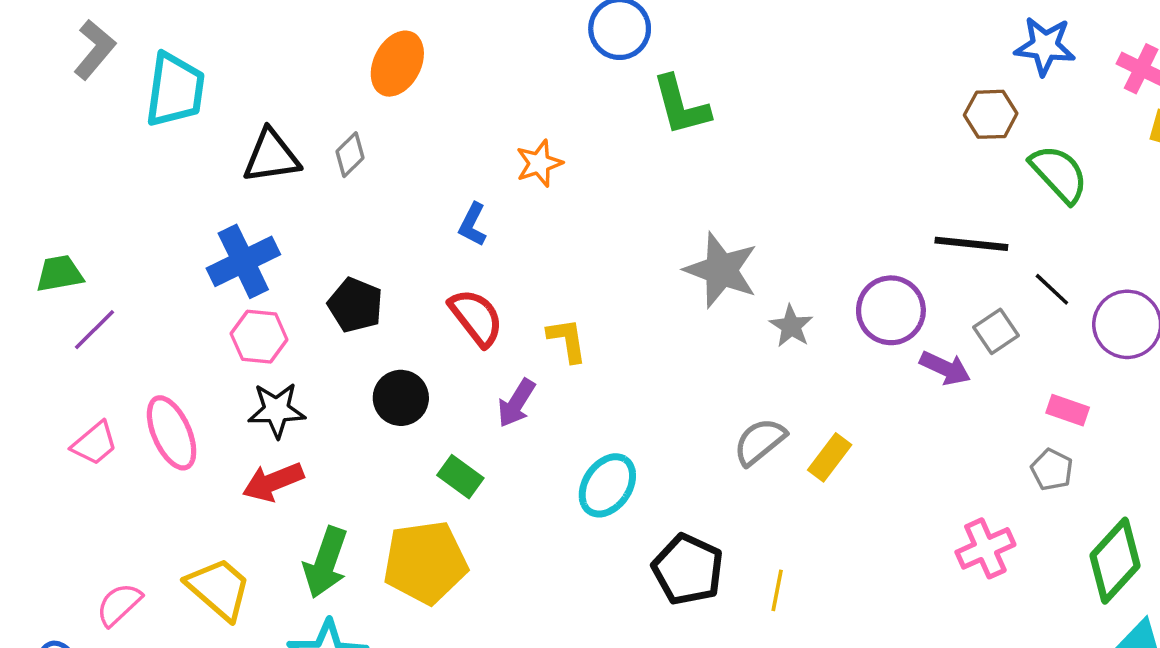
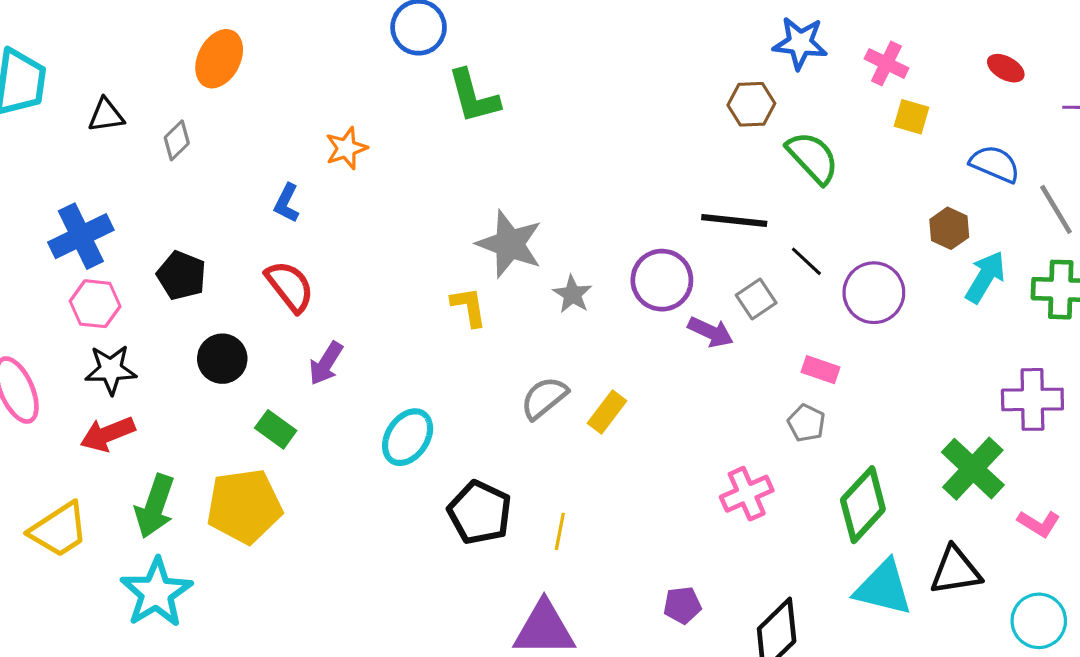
black triangle: (271, 156) -> (106, 115), moved, size x0.7
yellow L-shape: (567, 340) -> (469, 307), moved
yellow trapezoid: (219, 589) -> (59, 530), turned 106

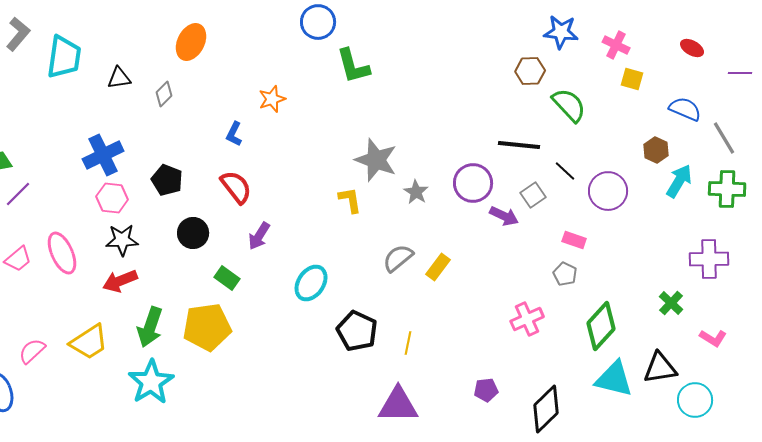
green cross: (973, 469) -> (671, 303), size x0.6
cyan circle: (1039, 621) -> (695, 400), moved

